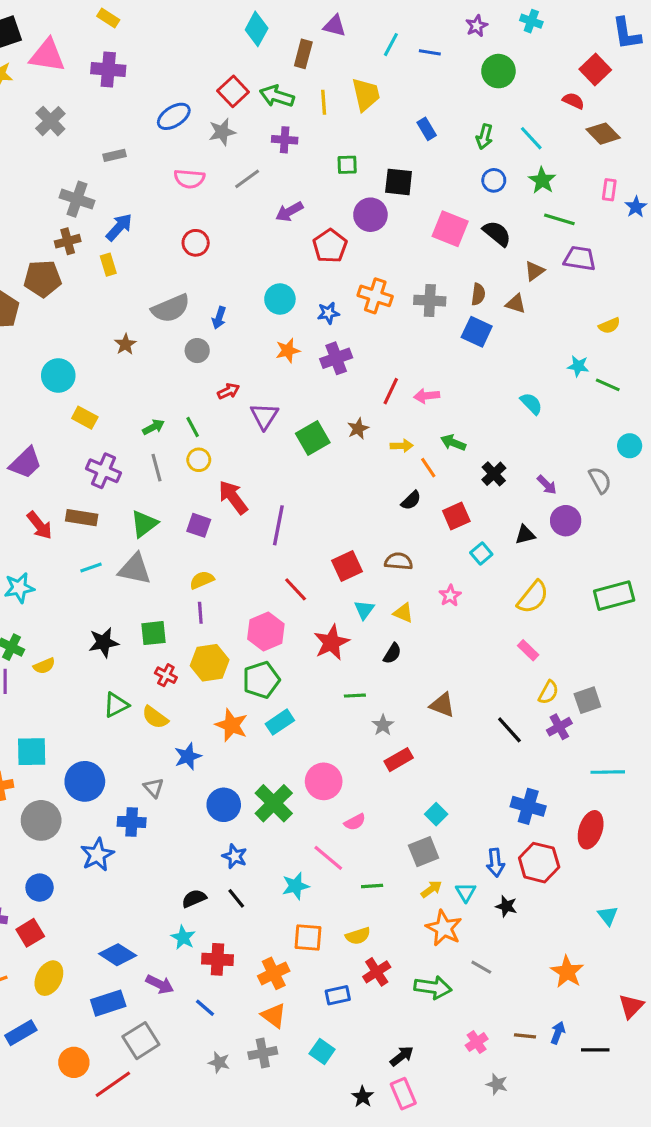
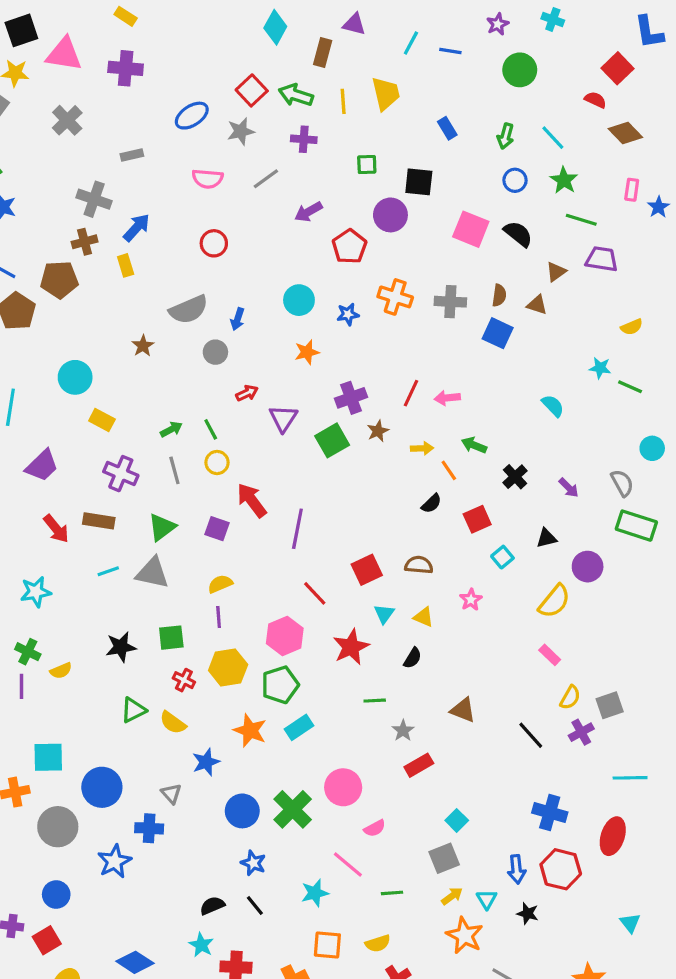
purple cross: (336, 358) -> (351, 398), moved
purple circle: (566, 521) -> (588, 567), moved
green rectangle: (614, 596) -> (636, 526), moved, turned 33

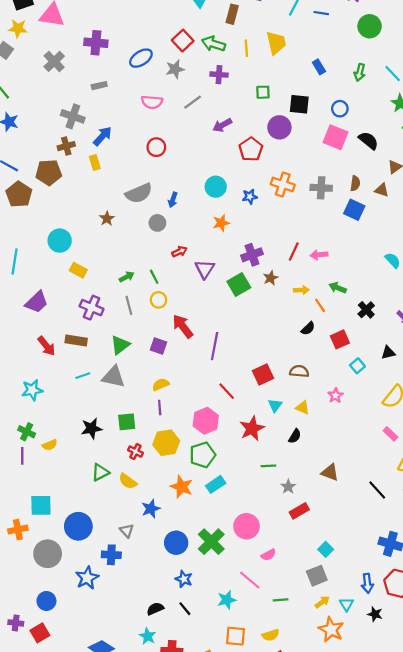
purple cross: (126, 68) -> (96, 43), moved
blue circle: (515, 180) -> (340, 109), moved

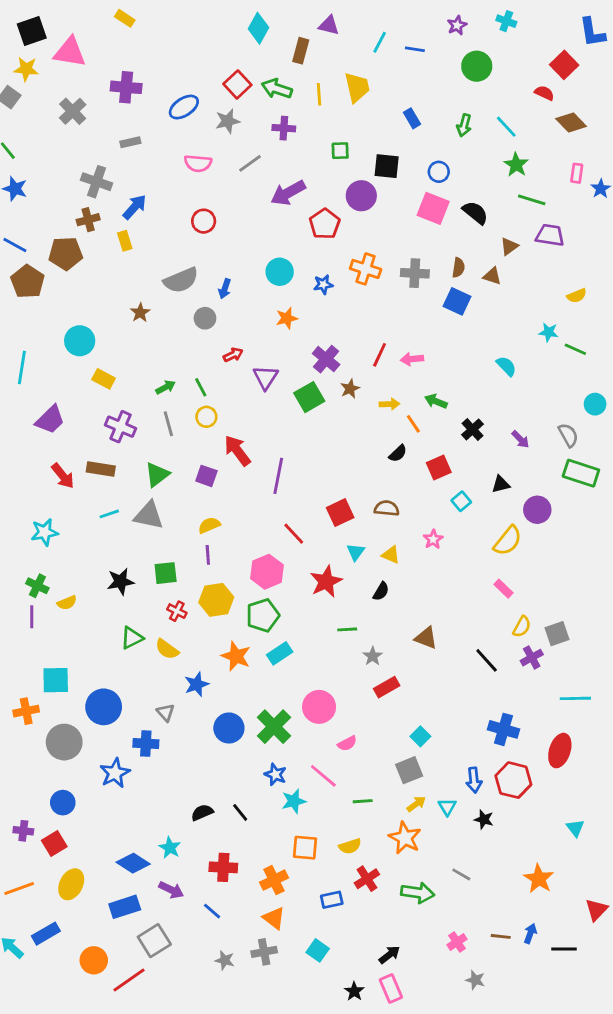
purple arrow: (222, 125) -> (288, 193), size x1.4
purple cross: (252, 255) -> (326, 359), turned -30
blue star: (184, 579) -> (275, 774), moved
orange star: (331, 630) -> (405, 838), moved
cyan star: (148, 636) -> (170, 848), moved

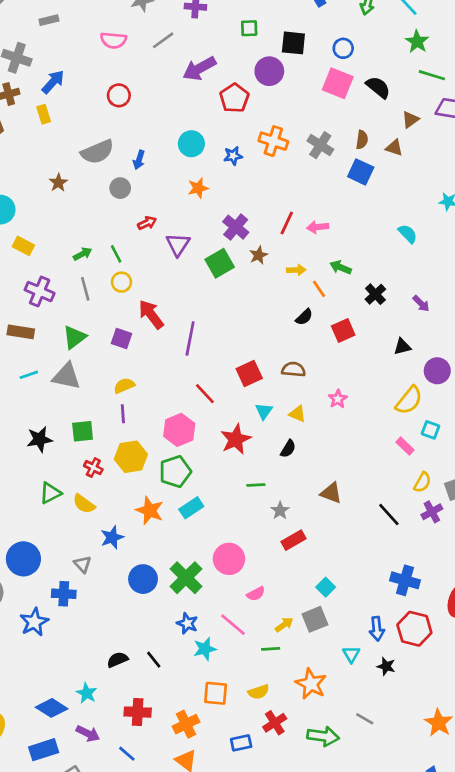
gray cross: (415, 273) -> (320, 145), turned 30
cyan square: (461, 501) -> (431, 430), moved, turned -30
yellow arrow: (416, 804) -> (284, 625), moved

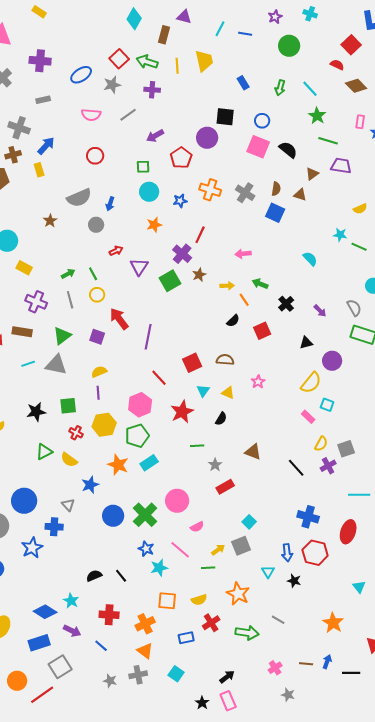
green square: (249, 28) -> (143, 167), moved
purple arrow: (199, 68) -> (155, 136), size x0.7
red line: (287, 223) -> (200, 235), moved

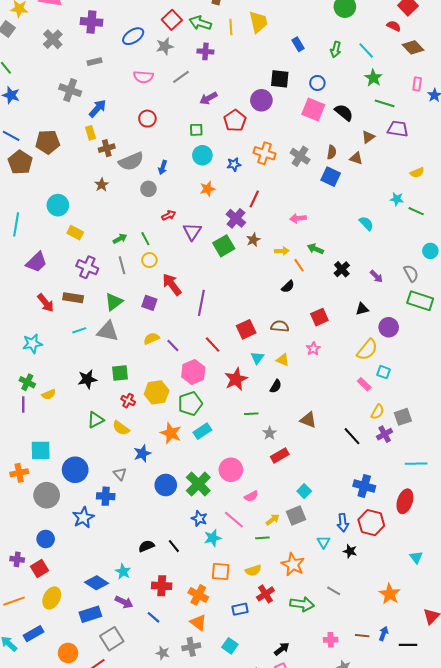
brown cross: (13, 155) -> (107, 148), moved
red square: (262, 331) -> (319, 317), moved
purple line: (98, 393) -> (173, 346), moved, turned -40
orange cross: (145, 624) -> (198, 595), turned -36
pink cross: (275, 668) -> (331, 640), turned 32

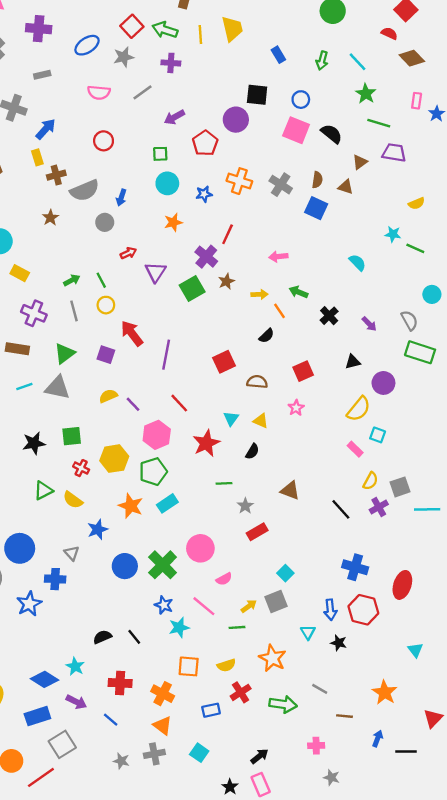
red square: (246, 329) -> (224, 362), moved
cyan line: (416, 464) -> (427, 509), moved
brown line: (362, 636) -> (344, 716), moved

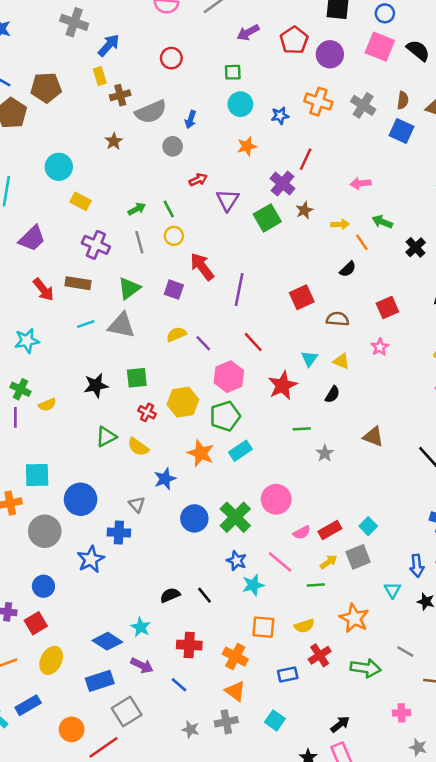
purple circle: (236, 120) -> (330, 54), moved
red pentagon: (205, 143) -> (294, 40), moved
red rectangle: (257, 532) -> (330, 530), moved

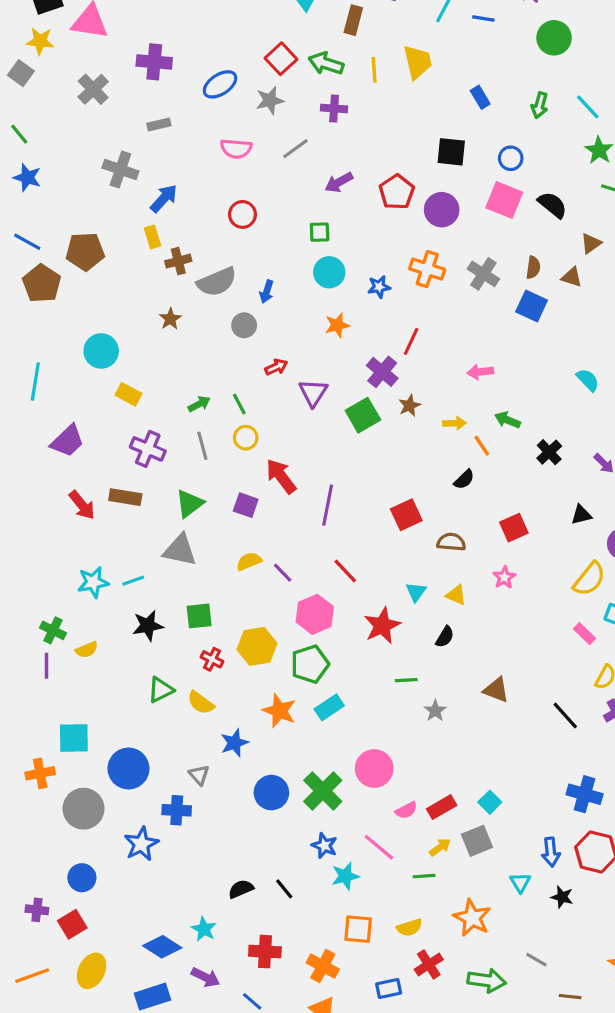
cyan line: (86, 324) -> (133, 581), moved
cyan star: (27, 341) -> (93, 582), moved

